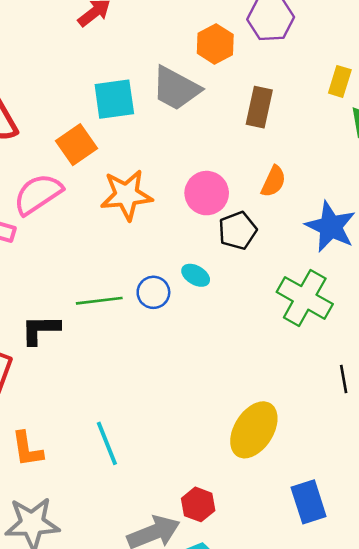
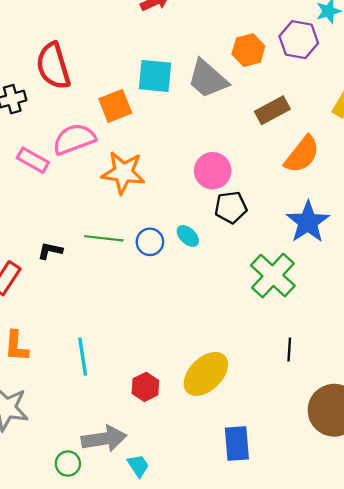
brown rectangle: (259, 107) -> (272, 110), turned 36
orange semicircle: (273, 181) -> (302, 154), moved, size x1.5
orange star: (126, 195) -> (123, 173), moved
black L-shape: (40, 330) -> (50, 251), size x0.7
red hexagon: (198, 504) -> (145, 387), moved

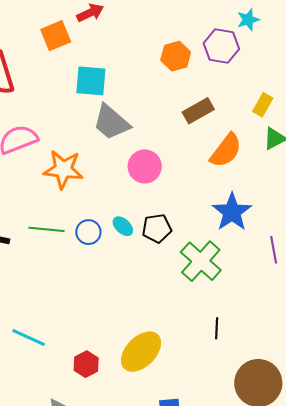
gray trapezoid: (208, 79) -> (111, 122), moved
orange square: (115, 106) -> (56, 36), moved
black pentagon: (231, 207) -> (157, 228), moved
cyan line: (83, 357) -> (29, 338), turned -56

